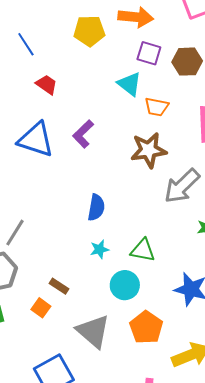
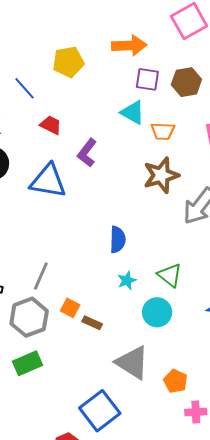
yellow pentagon: (89, 31) -> (68, 62), moved
purple L-shape: (83, 134) -> (87, 153), moved
green triangle: (143, 250) -> (170, 275), turned 36
orange square: (41, 308) -> (70, 308), moved
orange pentagon: (146, 327) -> (176, 381), moved, size x0.7

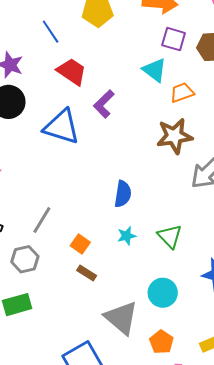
red trapezoid: (51, 125) -> (72, 72), size x1.4
orange trapezoid: (163, 131) -> (182, 93), turned 150
orange square: (70, 308) -> (80, 244), moved
cyan circle: (157, 312) -> (163, 293), moved
gray hexagon: (29, 317) -> (25, 259), size x0.7

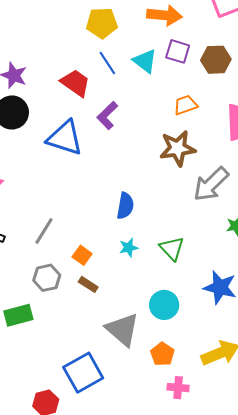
blue line: (51, 32) -> (107, 63), moved
cyan triangle: (155, 70) -> (145, 61), moved
gray hexagon: (25, 259) -> (47, 278), moved

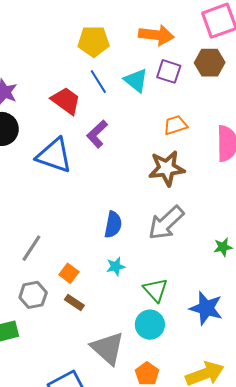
brown hexagon: (216, 60) -> (210, 63), moved
gray arrow: (211, 184) -> (166, 223), moved
green triangle: (172, 248) -> (155, 290), moved

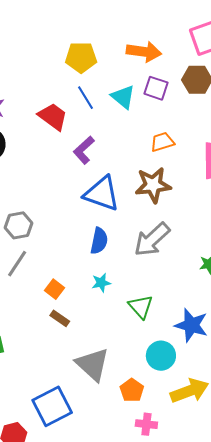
blue triangle: (54, 156) -> (102, 194), moved
gray hexagon: (33, 295) -> (19, 225), moved
cyan circle: (150, 325) -> (161, 356), moved

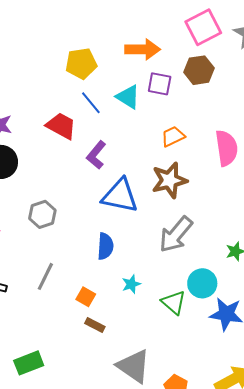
gray hexagon: (19, 225) -> (42, 214), moved
blue semicircle: (99, 241) -> (105, 246), moved
cyan circle: (161, 356) -> (202, 283), moved

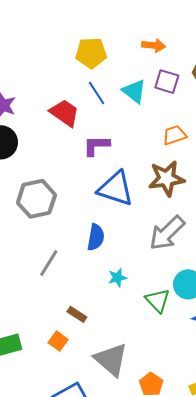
orange arrow: (143, 49) -> (154, 45), size x0.7
purple L-shape: (96, 155) -> (96, 146), turned 44
gray hexagon: (42, 214) -> (36, 199), size x1.4
gray line: (45, 276) -> (49, 263), moved
orange square: (86, 297) -> (58, 341), moved

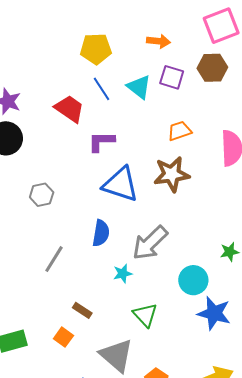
gray hexagon: (36, 199) -> (42, 195), size x0.6
gray arrow: (167, 233) -> (150, 243), moved
green triangle: (158, 300) -> (145, 315), moved

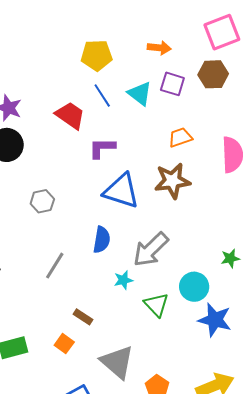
green triangle: (145, 315) -> (156, 305), moved

